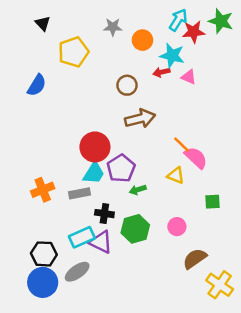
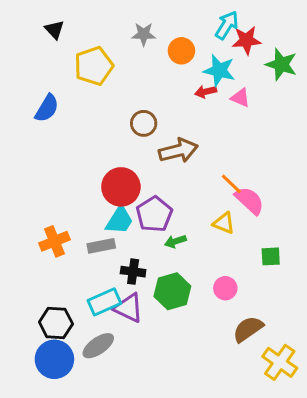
green star: (221, 21) -> (281, 64), moved
brown circle: (127, 85) -> (144, 123), moved

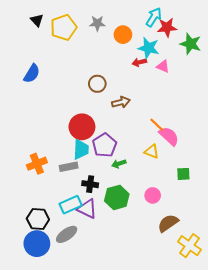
yellow pentagon: (94, 66) -> (64, 27), moved
brown arrow: (178, 151) -> (121, 102), size x0.7
cyan trapezoid: (119, 220) -> (81, 149), turned -30

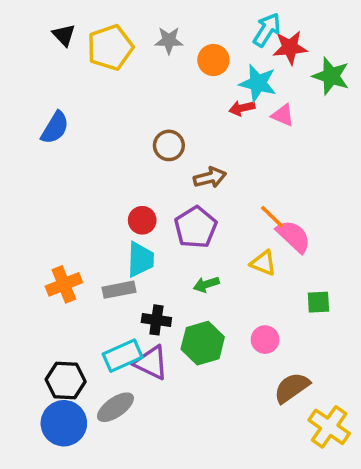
red circle: (82, 127) -> (142, 220), size x0.6
purple pentagon: (104, 145) -> (196, 227), moved

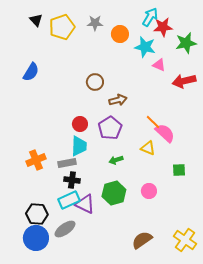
green star: (331, 76) -> (186, 43), turned -30
red arrow: (242, 108) -> (184, 81), moved, size x1.6
black cross: (156, 320) -> (72, 180), moved
brown semicircle: (292, 388) -> (142, 240), moved

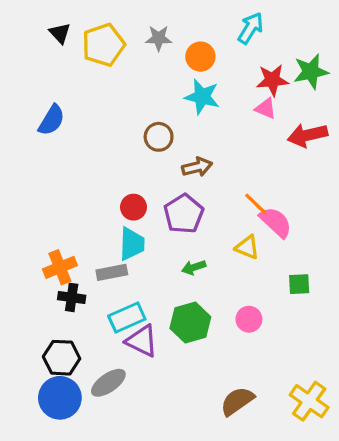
red star: (163, 27) -> (272, 80), moved
cyan star: (145, 47) -> (202, 97), moved
black cross: (72, 180) -> (72, 297), moved
cyan rectangle: (69, 200) -> (127, 318), moved

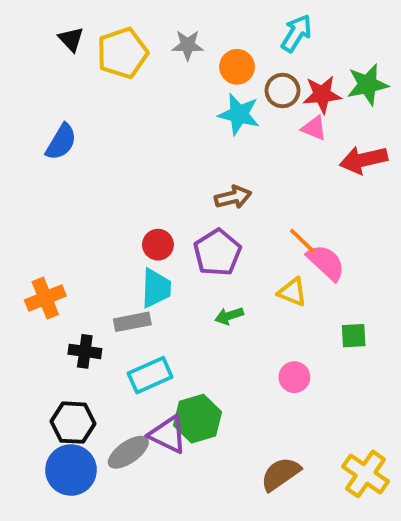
brown circle: (159, 137) -> (282, 91), moved
orange cross: (60, 267) -> (45, 298), moved
green hexagon: (190, 323) -> (197, 419), moved
purple triangle: (142, 341) -> (168, 434), moved

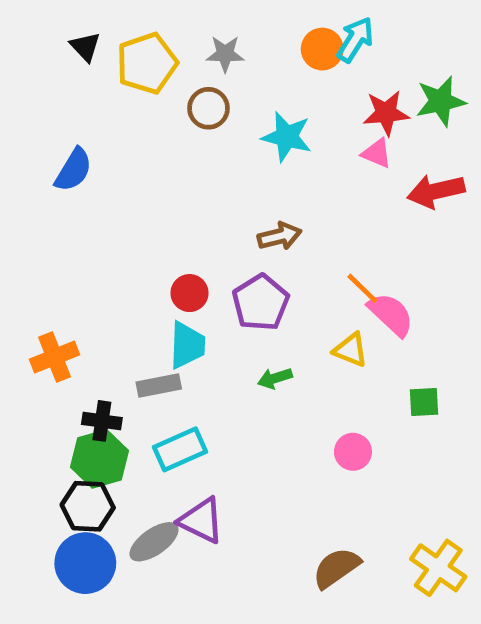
orange circle: (237, 67) -> (322, 49), moved
brown circle: (282, 91) -> (208, 108), moved
green hexagon: (197, 419) -> (100, 459), moved

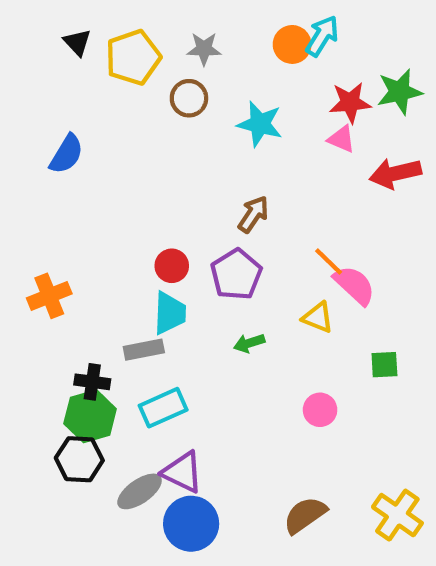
brown arrow: (280, 236) -> (253, 214), turned -42
orange cross: (54, 357) -> (49, 296), moved
blue circle: (85, 563) -> (191, 524), moved

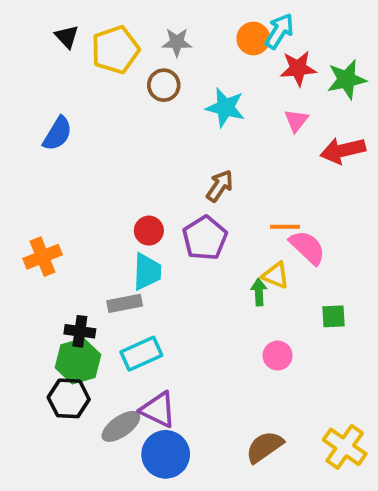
red star: (350, 102) -> (298, 68), moved
pink triangle: (342, 139) -> (296, 121), turned 45
orange line: (329, 262) -> (285, 227), turned -44
green arrow: (249, 343) -> (259, 292), moved, turned 105

